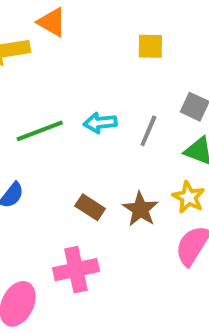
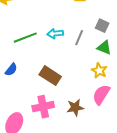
brown rectangle: (90, 207) -> (50, 76), size x1.5
brown star: (140, 209) -> (75, 108), moved, turned 30

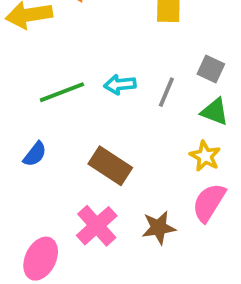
pink cross: (43, 107) -> (97, 226), turned -30

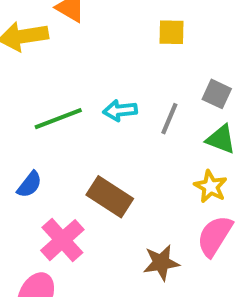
pink cross: (97, 226) -> (62, 240), moved

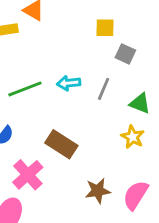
gray square: (217, 94) -> (125, 54), moved
pink semicircle: (215, 236) -> (136, 195), moved

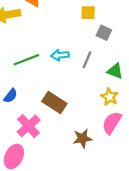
pink semicircle: (136, 195) -> (112, 123), moved

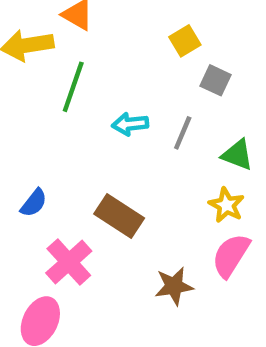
yellow square: (88, 13) -> (185, 41), turned -32
green line: (26, 60) -> (73, 87), moved, turned -50

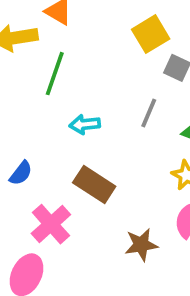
yellow square: (185, 41) -> (151, 34), size x1.4
cyan arrow: (130, 124) -> (85, 124), moved

